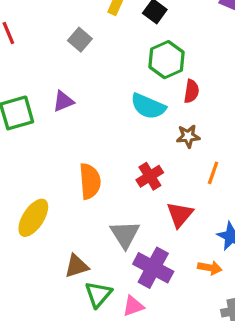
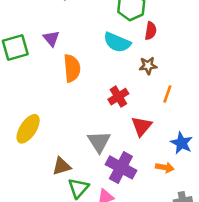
purple triangle: (63, 101) -> (51, 39), turned -48
orange semicircle: (90, 181) -> (72, 68), moved

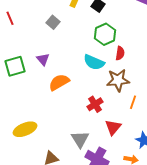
brown star: (148, 66) -> (118, 80), size x1.6
orange semicircle: (72, 68) -> (59, 82), turned -115
yellow ellipse: (28, 129) -> (25, 129), turned 35

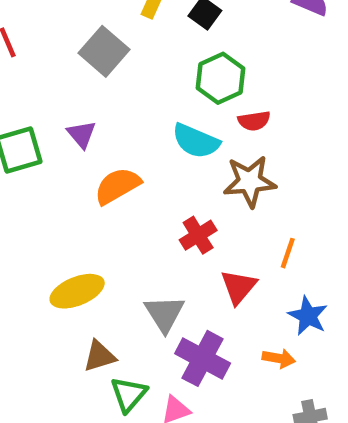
gray square: (53, 22) -> (104, 51), size x1.5
red semicircle: (120, 53) -> (254, 121), turned 72
orange line: (133, 102) -> (288, 253), moved
yellow ellipse: (25, 129) -> (77, 291), moved

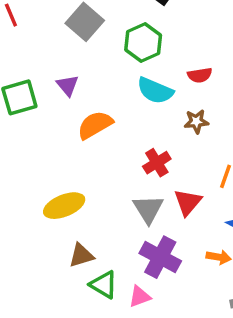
green hexagon: (221, 78) -> (143, 43), moved
brown star: (250, 181) -> (196, 121), size x0.6
gray triangle: (164, 314) -> (148, 209), moved
green triangle: (129, 394) -> (104, 285), turned -40

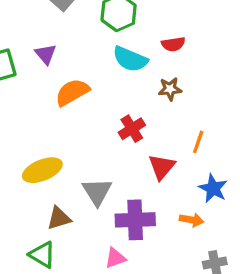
gray triangle: (148, 209) -> (97, 192), moved
purple cross: (160, 257) -> (135, 220), turned -30
green triangle: (104, 285) -> (42, 255), moved

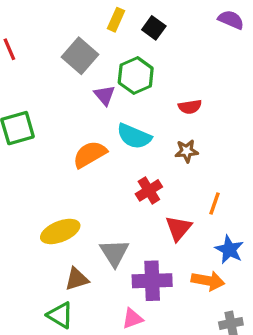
purple triangle: (46, 54) -> (105, 95), moved
cyan semicircle: (130, 59) -> (134, 136), moved
orange arrow: (192, 220) -> (208, 281), size x1.4

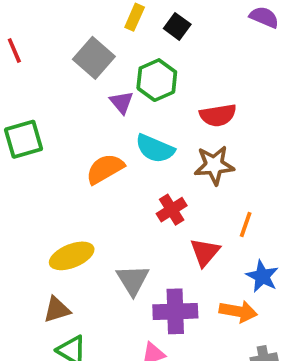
red semicircle: (190, 107) -> (218, 115), size x1.4
brown star: (187, 151) -> (214, 165), size x1.5
brown triangle: (77, 279) -> (57, 310), moved

